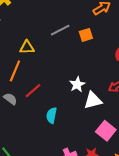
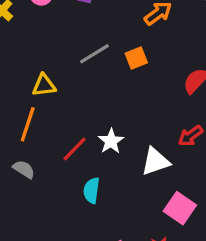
white star: (77, 85) -> (111, 141), moved
red line: (33, 91) -> (75, 149), moved

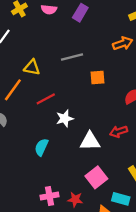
orange square: (136, 58) -> (98, 78), moved
red line: (75, 149) -> (46, 99), moved

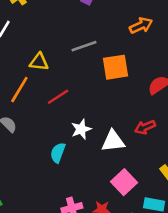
orange square: (98, 78) -> (115, 67), size x1.5
white star: (65, 118) -> (81, 129), moved

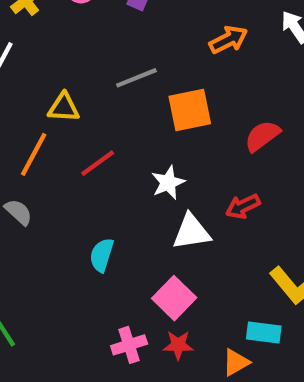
white star: (81, 129) -> (168, 183), moved
pink square: (124, 182) -> (174, 298), moved

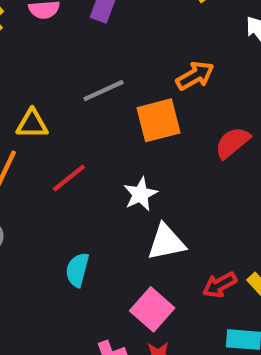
orange arrow: (228, 40) -> (195, 76), moved
red arrow: (243, 206) -> (220, 285), moved

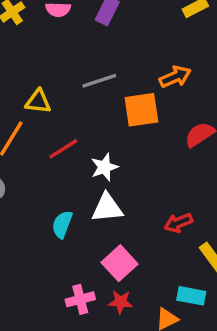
white star: (140, 194) -> (104, 167), moved
white triangle: (166, 242) -> (107, 208), moved
red arrow: (220, 285) -> (178, 223), moved

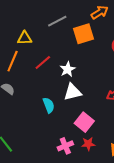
cyan semicircle: (62, 224) -> (49, 105), turned 147

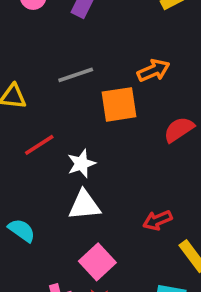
cyan semicircle: (49, 105) -> (22, 230), moved, turned -42

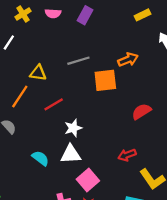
red semicircle: (179, 130) -> (141, 111), moved
white star: (81, 164) -> (73, 128), moved
white triangle: (84, 205) -> (71, 154), moved

